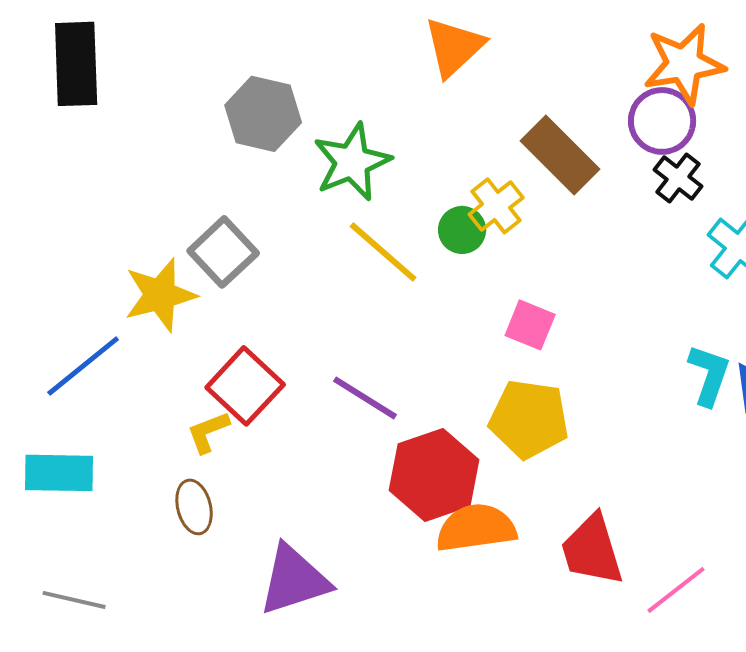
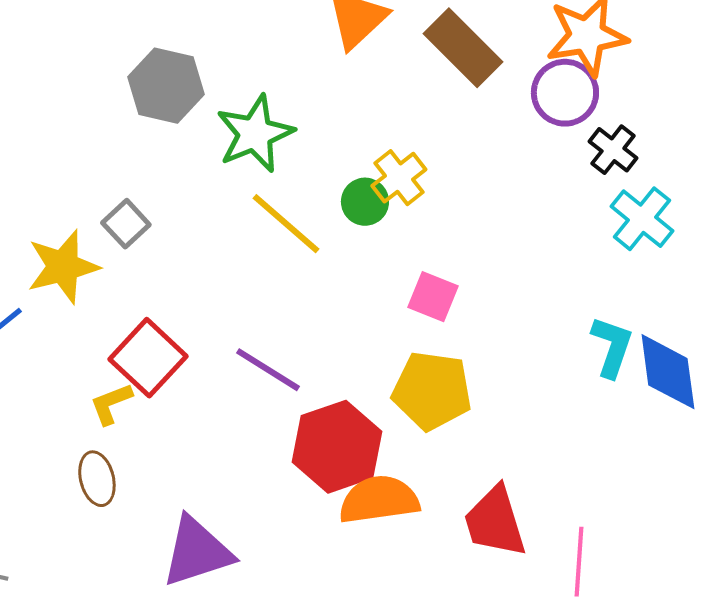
brown rectangle: (560, 155) -> (463, 48), moved
black cross: (678, 178) -> (613, 150), moved
gray square: (223, 252) -> (126, 224), size x0.7
pink line: (676, 590) -> (579, 562), turned -48

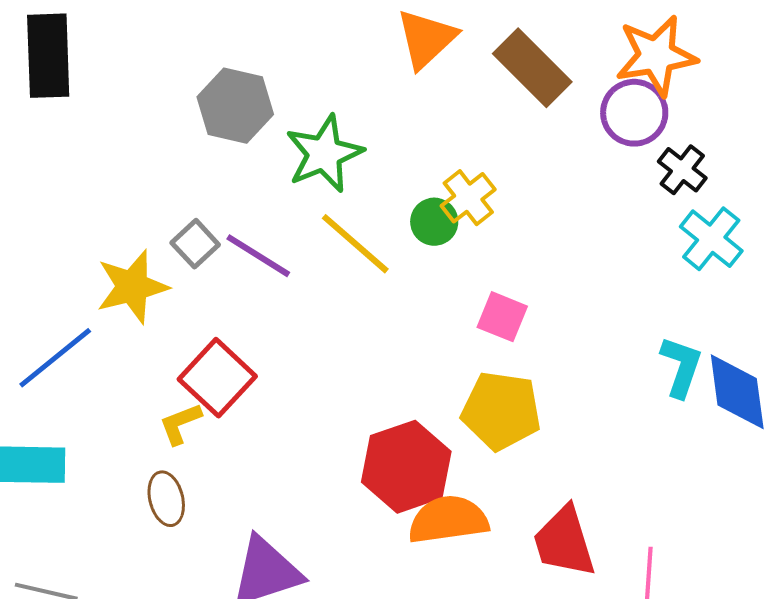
purple line: (268, 370) -> (258, 256), moved

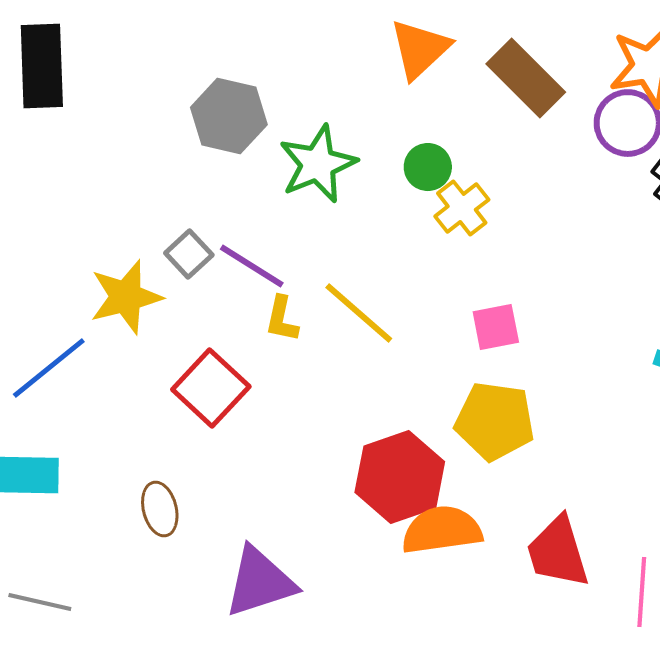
green circle: (434, 222) -> (428, 167), moved
yellow line: (355, 244) -> (359, 313), moved
pink square: (502, 317) -> (496, 327), turned -33
yellow L-shape: (180, 424) -> (282, 319), moved, turned -57

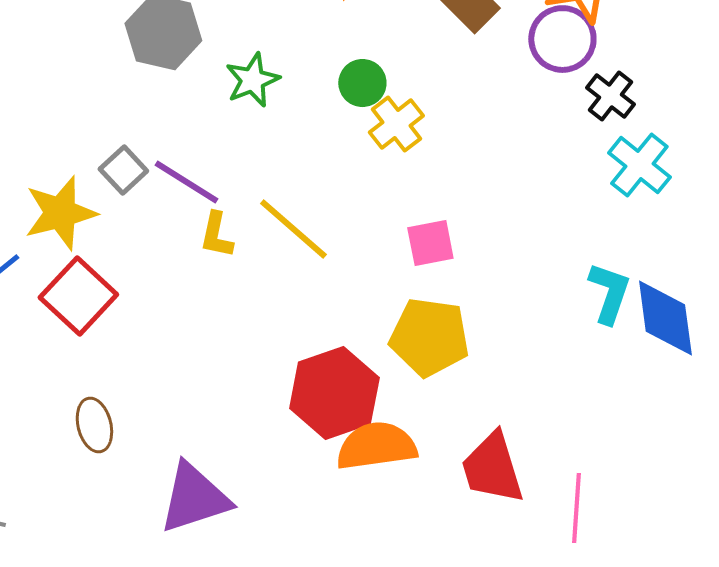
green star: (318, 164) -> (252, 80), size x0.7
red square: (211, 388) -> (78, 296), moved

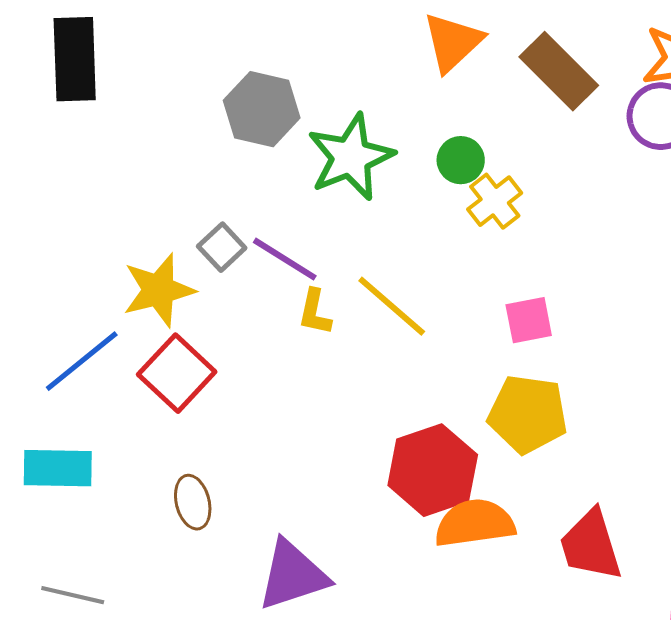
green star: (252, 80) -> (351, 157), size x1.6

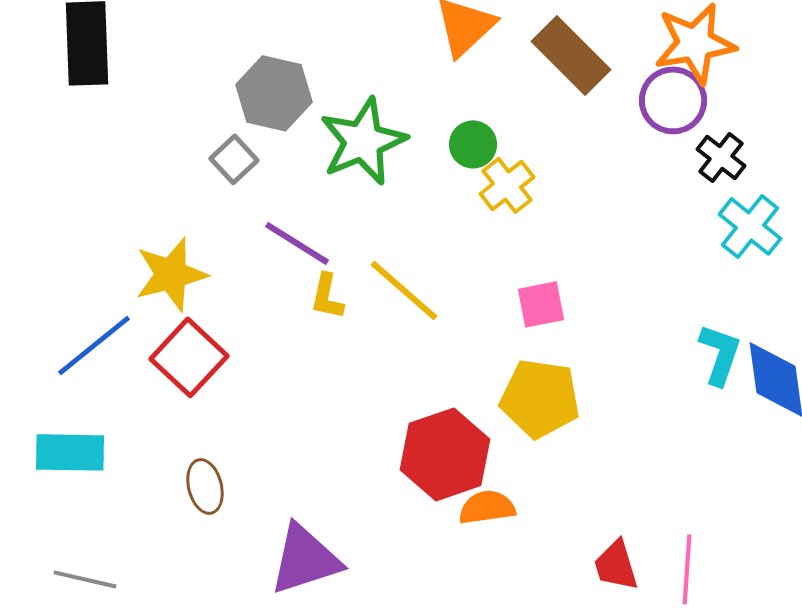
gray square: (222, 247) -> (234, 159), moved
orange semicircle: (475, 523) -> (487, 507), size x0.7
red trapezoid: (591, 545) -> (616, 565), moved, size x0.7

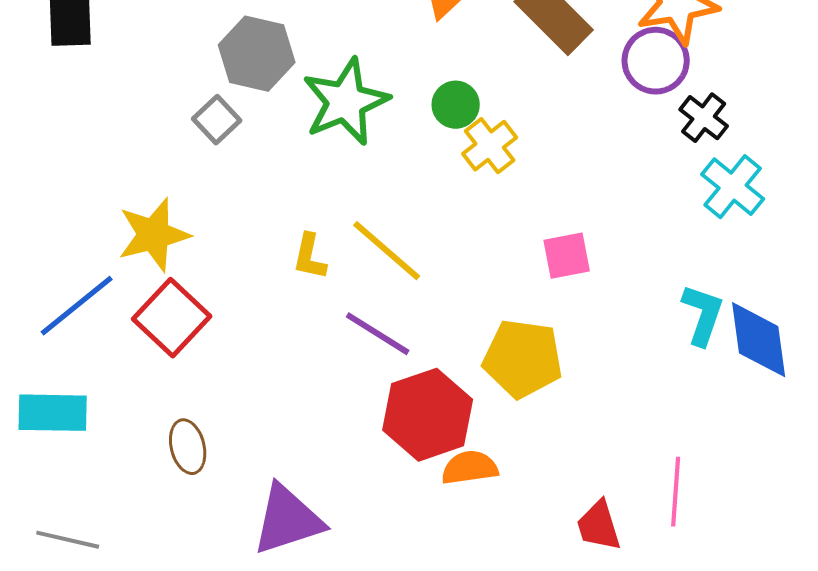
purple line: (297, 243) -> (378, 334), moved
pink square: (541, 304) -> (567, 256), moved
pink line: (687, 569) -> (676, 492), moved

